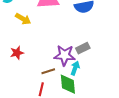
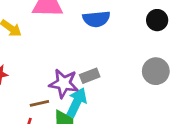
cyan arrow: (75, 68) -> (77, 102), size x1.5

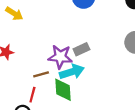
cyan arrow: (77, 102) -> (72, 72), turned 50

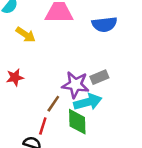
brown line: (41, 74) -> (53, 104), turned -42

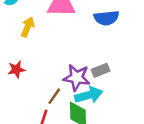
yellow arrow: (26, 35) -> (28, 27), turned -102

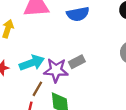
cyan arrow: (89, 95) -> (32, 63), moved

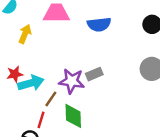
cyan arrow: (32, 63) -> (31, 83), moved

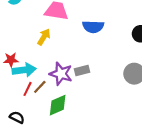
yellow arrow: (25, 34) -> (44, 37), moved
green diamond: (73, 116) -> (58, 105), turned 60
red line: (41, 120) -> (28, 89), moved

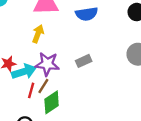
purple star: (61, 74) -> (47, 64), moved
green diamond: (58, 105) -> (52, 102), moved

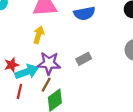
red line: (31, 90) -> (19, 91), moved

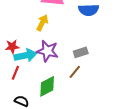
brown line: (46, 85) -> (75, 72), moved

